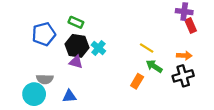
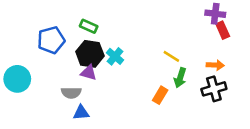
green arrow: (154, 66) -> (180, 78), turned -105
gray semicircle: (45, 79) -> (71, 93), moved
cyan circle: (34, 94) -> (17, 79), moved

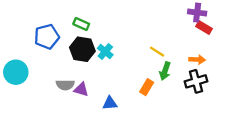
red rectangle: (223, 30) -> (204, 27), turned -35
purple triangle: (89, 73) -> (81, 89), moved
blue triangle: (81, 113) -> (110, 103), moved

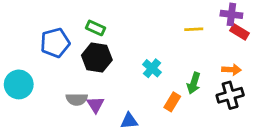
cyan cross: (105, 52) -> (152, 68), moved
yellow line: (157, 52) -> (194, 29), moved, turned -35
purple triangle: (81, 89) -> (95, 105), turned 42

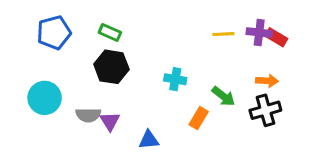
purple cross: (231, 14) -> (259, 33), moved
blue pentagon: (55, 43) -> (54, 33), moved
cyan cross: (152, 68) -> (175, 79), turned -30
green arrow: (194, 83) -> (223, 96), turned -70
cyan circle: (19, 84) -> (45, 98), moved

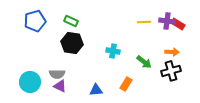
cyan circle: (45, 98) -> (30, 82), moved
orange rectangle: (199, 118) -> (126, 84), moved
purple triangle: (110, 121) -> (60, 86), moved, turned -32

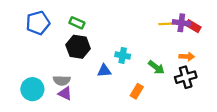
yellow line: (144, 22) -> (166, 24), moved
blue triangle: (96, 90) -> (104, 71), moved

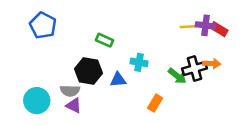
blue pentagon: (38, 23) -> (43, 25), turned -30
green rectangle: (77, 23) -> (105, 40), moved
black hexagon: (78, 47) -> (89, 71), moved
black cross: (186, 77) -> (194, 69), moved

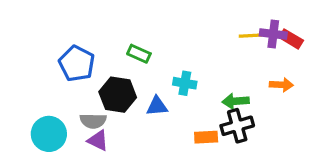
blue pentagon: (43, 25) -> (77, 64), moved
black cross: (194, 69) -> (237, 126), moved
green arrow: (177, 76) -> (236, 101), turned 138
orange rectangle: (155, 103) -> (206, 137), turned 56

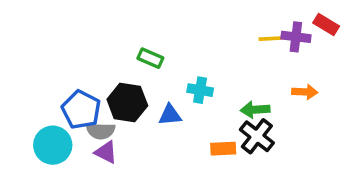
red rectangle: (291, 39) -> (326, 24), moved
blue pentagon: (77, 64) -> (81, 110), moved
black cross: (237, 126) -> (257, 136), turned -36

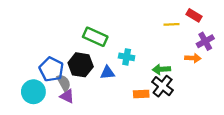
red rectangle: (326, 24) -> (194, 15), moved
purple cross: (296, 37) -> (205, 41), moved, turned -36
green rectangle: (150, 58) -> (95, 37), size x1.5
gray semicircle: (101, 131) -> (64, 83), turned -120

